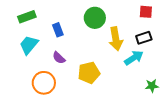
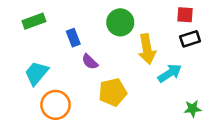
black rectangle: (144, 38) -> (190, 39), moved
cyan trapezoid: (29, 45) -> (36, 73), moved
purple semicircle: (59, 58) -> (90, 62), moved

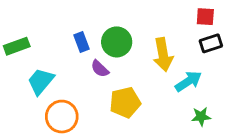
green rectangle: (34, 21) -> (17, 46), moved
green circle: (120, 22) -> (117, 42), moved
green star: (193, 109) -> (201, 117), moved

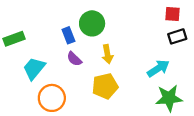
green circle: (117, 42) -> (92, 23), moved
yellow arrow: (163, 55) -> (107, 54), moved, size x0.7
purple semicircle: (100, 69) -> (74, 59), moved
green star: (201, 117) -> (169, 98), size x1.6

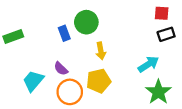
purple semicircle: (74, 59) -> (61, 69), moved
cyan trapezoid: (34, 68) -> (33, 81), moved
orange circle: (52, 98) -> (70, 92), moved
green star: (169, 98) -> (158, 92), turned -30

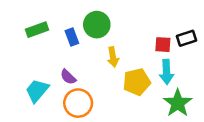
red square: (162, 13) -> (163, 45), moved
green rectangle: (13, 37) -> (37, 30), moved
cyan arrow: (148, 64) -> (167, 72), turned 120
yellow pentagon: (99, 81) -> (137, 82), moved

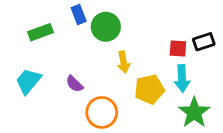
blue rectangle: (72, 37) -> (79, 15), moved
cyan trapezoid: (37, 91) -> (28, 81), moved
orange circle: (78, 103) -> (102, 112), moved

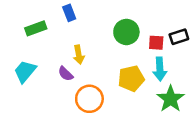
green circle: (106, 27) -> (126, 32), moved
yellow arrow: (123, 62) -> (79, 55), moved

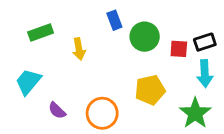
blue rectangle: (69, 13) -> (114, 20), moved
yellow arrow: (79, 55) -> (79, 49), moved
cyan arrow: (160, 69) -> (205, 74), moved
purple semicircle: (66, 74) -> (57, 110), moved

